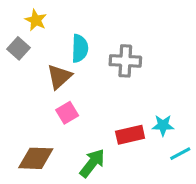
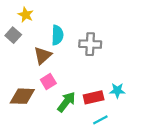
cyan line: (180, 154) -> (100, 120), moved
brown diamond: (36, 158) -> (22, 96), moved
green arrow: (92, 163) -> (66, 102), moved

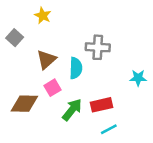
yellow star: (26, 15) -> (43, 16), moved
cyan semicircle: (57, 35) -> (76, 68), moved
cyan star: (117, 91) -> (138, 78), moved

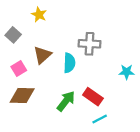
pink square: (53, 88) -> (19, 69), moved
red rectangle: (101, 105) -> (93, 97), turned 48

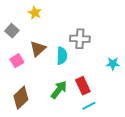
brown diamond: (22, 95) -> (21, 98), moved, turned -45
red rectangle: (93, 97) -> (83, 86), turned 30

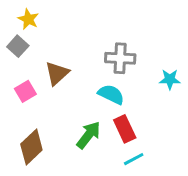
yellow star: (35, 13) -> (28, 19), moved
cyan semicircle: (62, 56) -> (111, 94), moved, turned -66
cyan star: (113, 64) -> (170, 79), moved

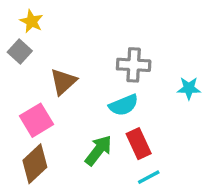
pink square: (25, 91) -> (36, 120), moved, size x1.4
cyan semicircle: (111, 94) -> (124, 105), turned 132

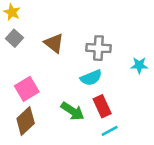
yellow star: (31, 21) -> (12, 12), moved
brown triangle: (63, 82) -> (54, 43), moved, turned -40
green arrow: (98, 150) -> (73, 111), turned 85

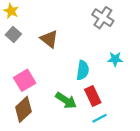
gray cross: (98, 48) -> (103, 18), moved, turned 30
cyan star: (139, 65) -> (115, 59), moved
cyan semicircle: (91, 78) -> (83, 70), turned -60

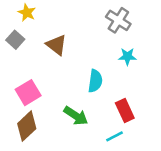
yellow star: (11, 11) -> (27, 13), moved
cyan star: (115, 59) -> (127, 56), moved
red rectangle: (93, 96) -> (125, 111), moved

